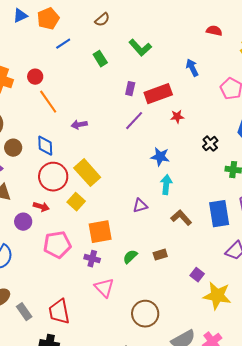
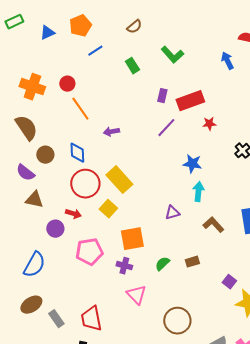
blue triangle: (20, 16) -> (47, 33), moved
blue arrow: (192, 68) -> (227, 61), moved

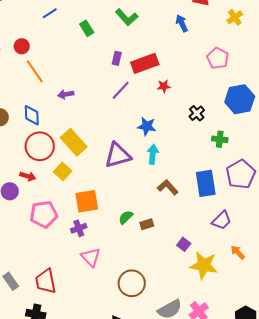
purple triangle: (172, 213) -> (118, 155), moved, size x1.8
green semicircle: (162, 264) -> (126, 217), moved
purple cross: (124, 266) -> (79, 228), turned -35

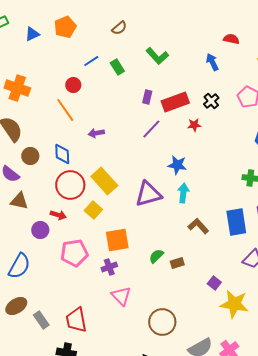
blue line: (50, 13) -> (91, 61), moved
red circle: (22, 46) -> (73, 85), moved
black cross: (197, 113) -> (211, 101), moved

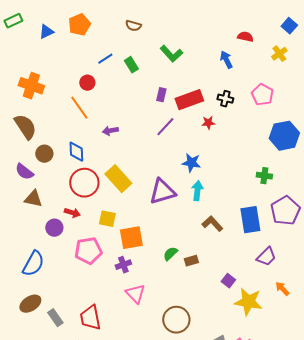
brown semicircle: (119, 28) -> (133, 26), turned 56
black cross: (211, 101) -> (225, 99), turned -35
yellow square: (93, 210) -> (107, 219), moved, turned -30

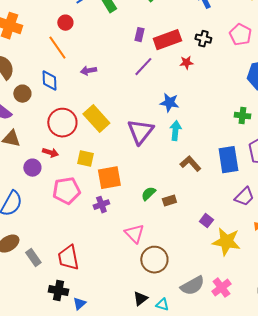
blue diamond: (76, 152) -> (49, 81), moved
purple triangle: (162, 192) -> (140, 132), turned -36
pink triangle: (135, 294) -> (134, 234), moved

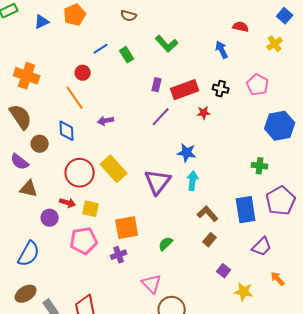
yellow square: (85, 159) -> (91, 209), moved
brown rectangle: (169, 201) -> (210, 240), moved, turned -32
yellow star: (226, 242) -> (244, 292), size x0.7

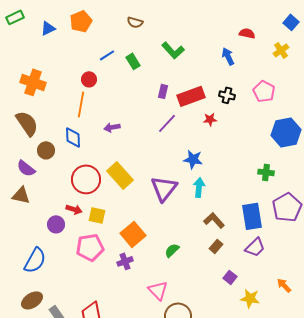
orange line: (75, 98) -> (81, 104), turned 45
brown triangle: (29, 189) -> (21, 195), moved
orange square: (127, 228) -> (133, 234), turned -30
purple trapezoid: (262, 247) -> (255, 247), moved

